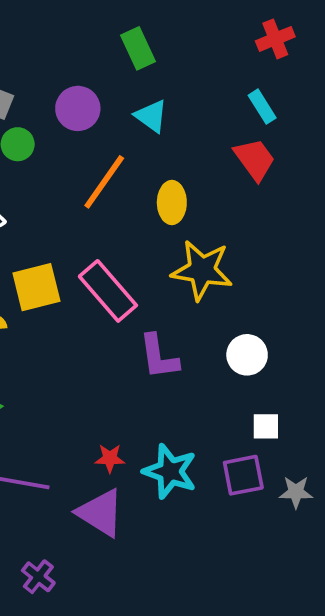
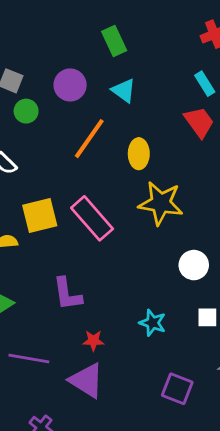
purple L-shape: (159, 357) -> (67, 294), moved
cyan star: (170, 471) -> (153, 323), moved, size x0.7
purple square: (243, 475) -> (177, 389), moved, turned 32

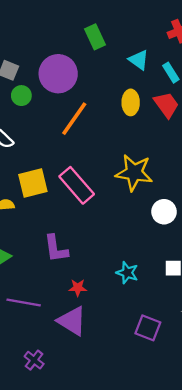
purple circle: (70, 85) -> (58, 74), size x1.4
cyan triangle: (124, 90) -> (139, 60), moved
yellow ellipse: (139, 154) -> (131, 102), moved
white circle: (194, 265) -> (164, 212), moved

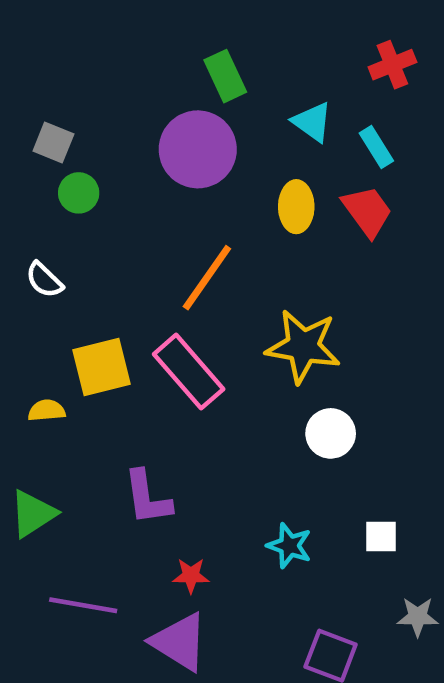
purple circle: (58, 74) -> (198, 149), moved
orange line: (74, 119) -> (207, 278), moved
white circle: (164, 212) -> (331, 433), moved

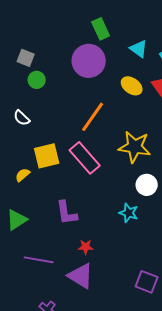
yellow ellipse: (296, 207) -> (132, 86), turned -55
yellow semicircle: (47, 411) -> (23, 175), turned -35
cyan star: (289, 546) -> (129, 213), moved

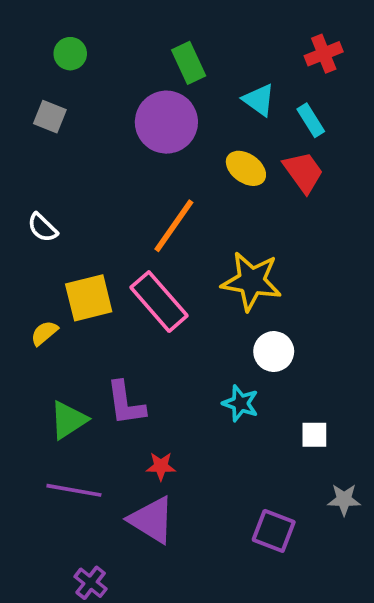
green circle: (37, 80) -> (70, 54), moved
green triangle: (17, 220) -> (68, 420), moved

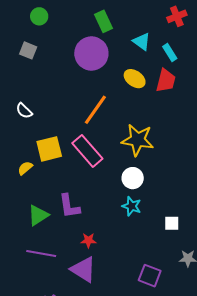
red trapezoid: (303, 172) -> (166, 81), turned 50
white circle: (274, 352) -> (133, 178), moved

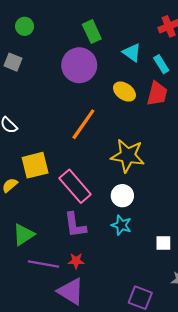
pink rectangle: (87, 151) -> (75, 186), moved
purple L-shape: (69, 206) -> (75, 225), moved
purple line: (41, 253) -> (43, 264), moved

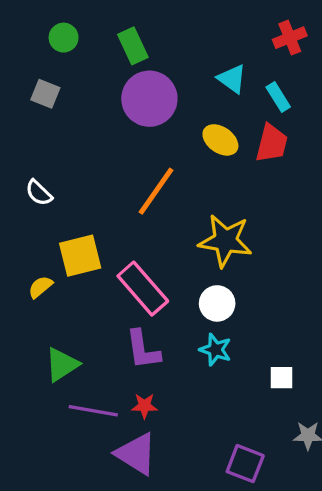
green rectangle: (92, 32) -> (133, 46), moved

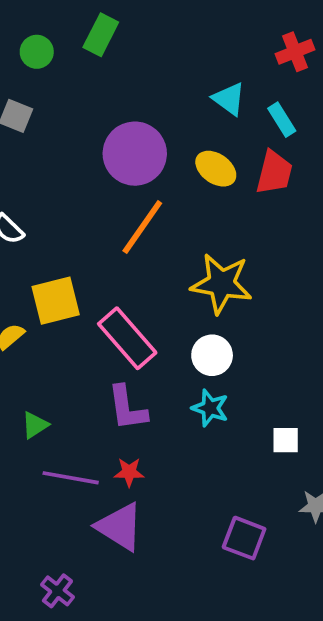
green rectangle: (133, 46) -> (101, 35), moved, turned 52
purple circle: (149, 99) -> (135, 154), moved
green triangle: (62, 365) -> (35, 425), size x0.7

